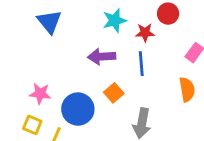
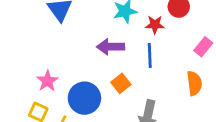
pink star: (40, 93) -> (47, 81), turned 30

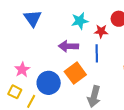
orange square: (121, 83) -> (75, 73), size x1.5

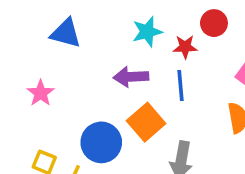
blue triangle: (33, 18) -> (66, 33), turned -36
pink star: (22, 70) -> (41, 93), moved

